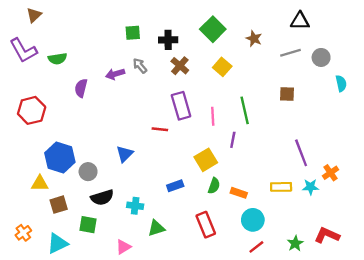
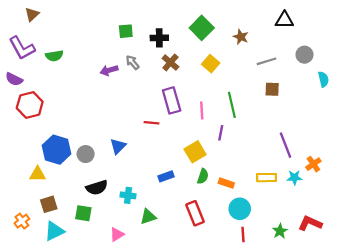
gray line: (290, 53) -> (267, 61), moved
purple semicircle: (81, 88) -> (14, 79), moved, turned -78
gray circle: (88, 172) -> (86, 154), moved
brown square: (59, 205) -> (49, 204), moved
red line: (256, 247) -> (243, 234), turned -56

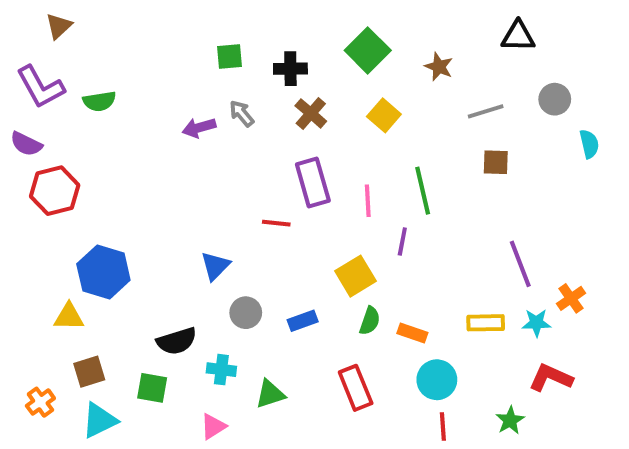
gray circle: (86, 154) -> (246, 313), moved
cyan cross: (128, 195) -> (221, 370), moved
red L-shape: (310, 223) -> (551, 378), moved

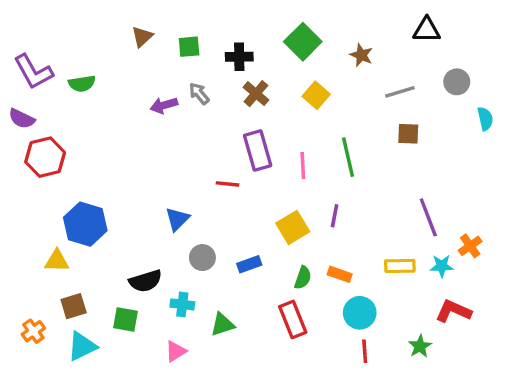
brown triangle: (59, 26) -> (142, 37), moved
purple line: (402, 241) -> (335, 216), moved
green semicircle: (370, 321) -> (303, 278), moved

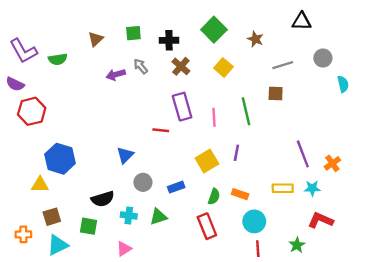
brown triangle: (142, 37) -> (96, 39), moved
brown square: (408, 134) -> (276, 94), moved
orange cross: (470, 246) -> (332, 163), moved
green triangle: (222, 324) -> (158, 217), moved
orange cross: (33, 331) -> (23, 234), turned 35

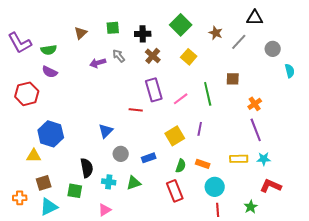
gray line: (283, 65) -> (239, 42), moved, turned -30
purple semicircle: (15, 84) -> (50, 72), moved
pink line: (214, 117) -> (181, 99), turned 56
orange cross: (332, 163) -> (255, 104), moved
black semicircle: (103, 199) -> (87, 168), turned -84

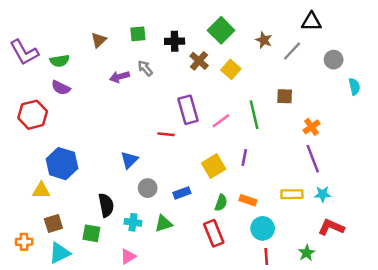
brown cross: (153, 56) -> (199, 61), moved

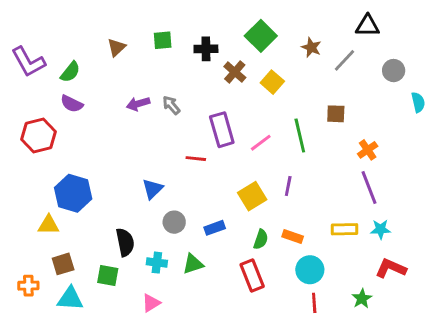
green semicircle: (60, 61) -> (70, 72), turned -42
gray arrow: (145, 68) -> (171, 105), moved
purple arrow: (120, 77) -> (138, 104), moved
cyan triangle: (60, 253) -> (70, 299), turned 30

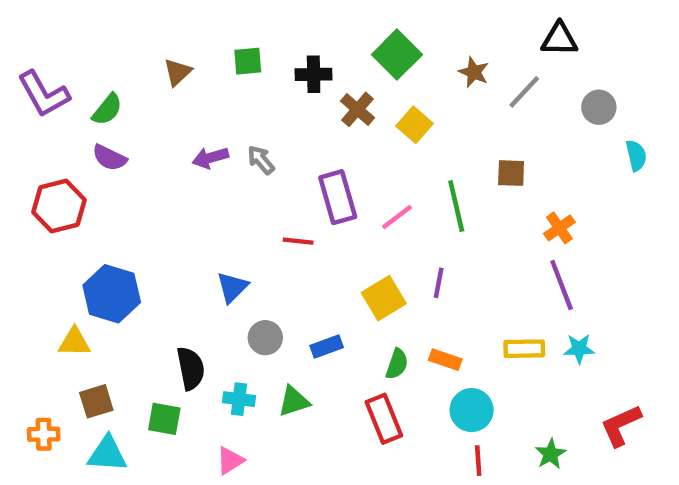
red L-shape: (391, 268) -> (621, 425), moved, turned -48

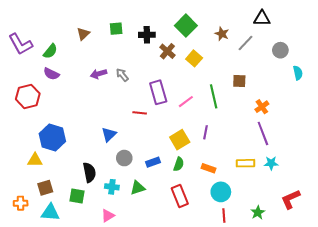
green semicircle: (397, 364) -> (179, 164), moved

